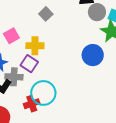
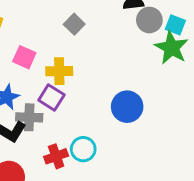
pink square: (11, 36) -> (24, 57), turned -35
blue circle: (93, 55) -> (127, 107), moved
cyan circle: (43, 93) -> (83, 149), moved, size x0.7

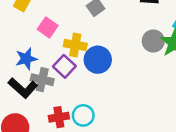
gray circle: (149, 20) -> (153, 41), moved
blue circle: (127, 107) -> (98, 60), moved

